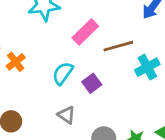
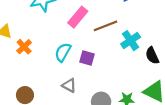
purple square: (92, 83) -> (87, 58), turned -32

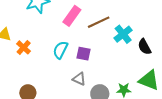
gray triangle: (69, 85) -> (79, 79), moved

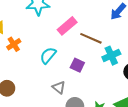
brown line: (99, 22) -> (91, 38), turned 35
purple square: (83, 54) -> (77, 65), moved

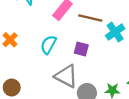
gray triangle: (59, 87) -> (66, 76), size x1.6

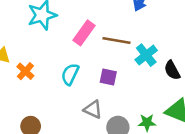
gray triangle: (66, 76) -> (93, 109), size x0.7

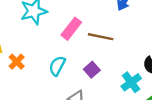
cyan cross: (146, 55) -> (131, 82), moved
purple square: (108, 77) -> (92, 70), turned 35

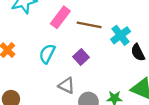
cyan cross: (131, 82) -> (121, 35), moved

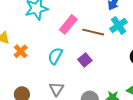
cyan cross: (121, 35) -> (119, 25), moved
gray triangle: (67, 85) -> (57, 89), moved, turned 35

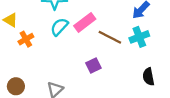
cyan semicircle: (55, 56) -> (59, 27), moved

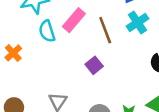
cyan semicircle: (59, 27) -> (47, 31), turned -48
brown line: (110, 37) -> (105, 30), turned 55

